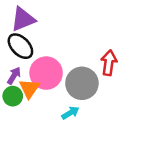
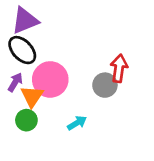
gray circle: (82, 83) -> (105, 85), moved, size x0.7
green circle: (13, 96) -> (26, 120), moved

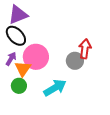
cyan arrow: (77, 123) -> (55, 88), size x1.6

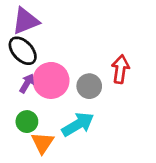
purple arrow: (11, 59) -> (27, 83), moved
gray circle: (75, 61) -> (89, 86), moved
orange triangle: (23, 69) -> (42, 143), moved

